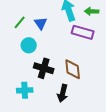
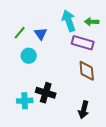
black cross: (44, 68) -> (46, 93), moved
brown diamond: (73, 69) -> (87, 71), moved
black arrow: (63, 93) -> (84, 110), moved

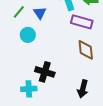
cyan cross: (25, 101) -> (29, 89), moved

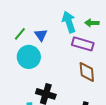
cyan circle: (28, 35) -> (29, 57), size x1.5

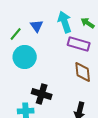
green arrow: (92, 23) -> (88, 23), turned 32
blue triangle: (41, 35) -> (37, 26), moved

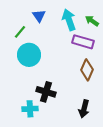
blue triangle: (37, 26) -> (39, 16), moved
brown diamond: (83, 72) -> (87, 70), turned 30

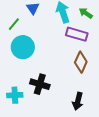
cyan cross: (30, 109) -> (15, 95), moved

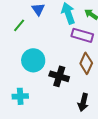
cyan circle: (23, 47) -> (33, 60), moved
black cross: (40, 84) -> (59, 76), moved

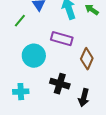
purple rectangle: (82, 35) -> (62, 39), moved
black cross: (59, 76) -> (60, 84), moved

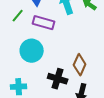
purple rectangle: (62, 39) -> (44, 23), moved
brown diamond: (87, 59) -> (80, 65), moved

